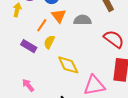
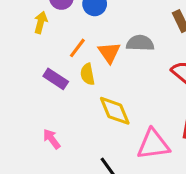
orange triangle: (59, 16) -> (109, 53), moved
yellow semicircle: (49, 42) -> (87, 74), turned -40

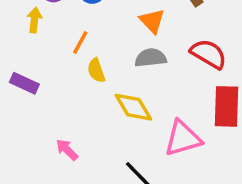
gray semicircle: (140, 43) -> (151, 58), moved
orange triangle: (109, 53) -> (152, 21), moved
purple rectangle: (56, 79) -> (24, 83), moved

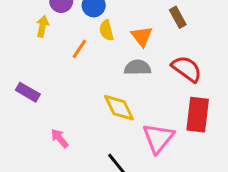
yellow semicircle: (96, 70) -> (106, 30), moved
purple rectangle: (24, 83) -> (28, 92), moved
pink triangle: (183, 138) -> (158, 138), turned -40

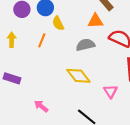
yellow arrow: (43, 26) -> (12, 40), moved
orange triangle: (142, 36) -> (95, 21), moved, turned -42
pink triangle: (158, 138) -> (110, 91), size x0.6

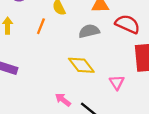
pink arrow: (41, 106) -> (63, 100), moved

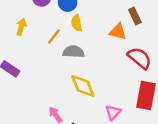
gray semicircle: (89, 31) -> (73, 52), moved

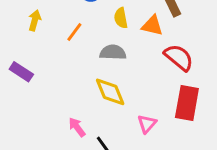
yellow semicircle: (77, 23) -> (121, 18), moved
gray semicircle: (73, 52) -> (113, 52), moved

